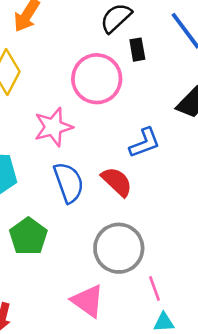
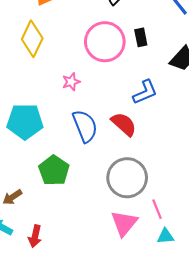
black rectangle: (137, 50) -> (141, 37), moved
pink star: (53, 127) -> (71, 82), size x0.6
pink triangle: (88, 301) -> (124, 223), moved, turned 36

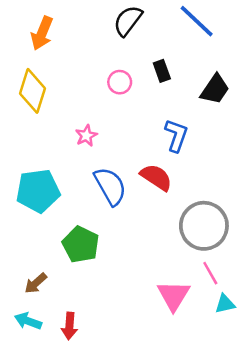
pink circle: (105, 42) -> (120, 82), size x0.5
blue L-shape: (145, 92) -> (176, 135), turned -40
gray circle: (127, 178) -> (204, 226), moved

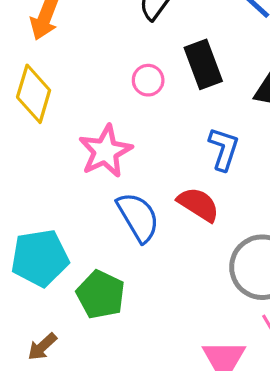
black rectangle: (162, 71) -> (203, 64), size x1.6
pink star: (86, 136) -> (105, 151), size x1.8
cyan pentagon: (38, 191) -> (40, 258), moved

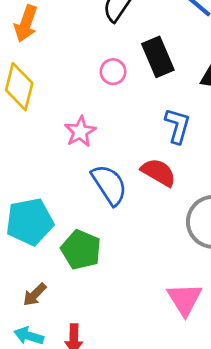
pink star: (105, 151) -> (80, 132), size x0.7

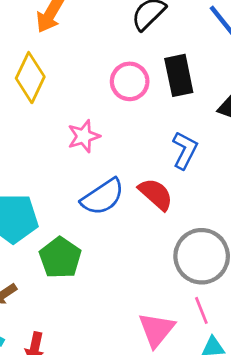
pink circle: (113, 72) -> (130, 81), size x1.4
blue semicircle: (109, 185) -> (103, 197), turned 78

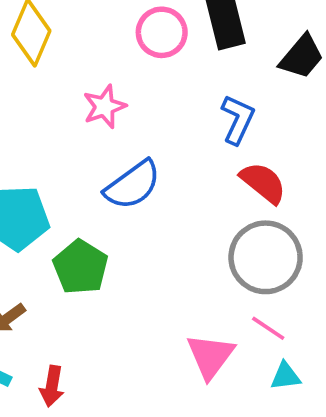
red semicircle: (156, 194) -> (263, 183), moved
pink line: (201, 310) -> (268, 328), turned -32

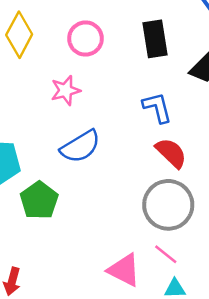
pink circle: (162, 32) -> (85, 39), moved
blue L-shape: (238, 119) -> (157, 107), turned -44
pink triangle: (210, 356) -> (124, 270), turned -45

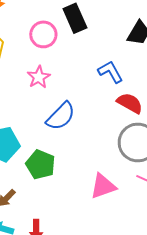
black rectangle: (155, 39) -> (75, 18), moved
pink triangle: (124, 270) -> (103, 186), moved, turned -32

